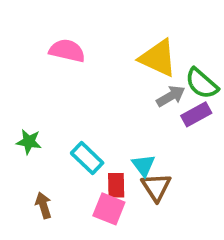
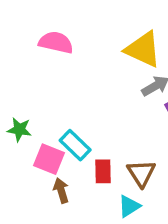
cyan triangle: (143, 165) -> (129, 206), moved, turned 35
brown arrow: (43, 205) -> (61, 191), moved
pink square: (109, 209) -> (49, 159), moved

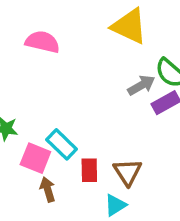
yellow triangle: (143, 49) -> (129, 26), moved

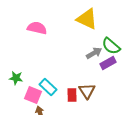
red rectangle: (89, 170) -> (72, 95), moved
brown triangle: (128, 172) -> (87, 91), moved

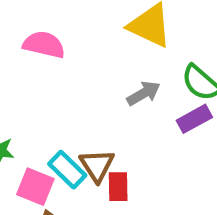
gray arrow: (94, 53) -> (144, 93), moved
brown triangle: (87, 91) -> (97, 165), moved

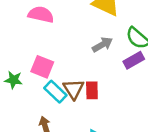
pink square: (35, 187) -> (42, 67), moved
red rectangle: (118, 187) -> (92, 90), moved

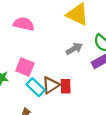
brown triangle: (74, 89) -> (51, 85), turned 30

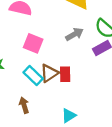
pink square: (25, 67) -> (33, 43), moved

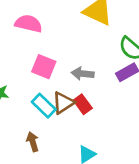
gray arrow: (74, 34) -> (83, 74), moved, turned -144
red rectangle: (65, 74) -> (83, 104), turned -35

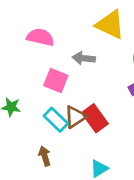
gray arrow: (83, 74) -> (84, 58), moved
red rectangle: (83, 104) -> (95, 118), size x1.4

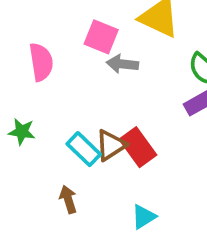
pink semicircle: (40, 37) -> (41, 62), moved, turned 68
pink square: (56, 81) -> (101, 37), moved

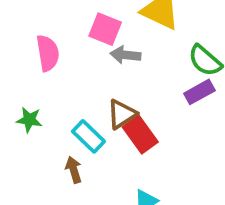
brown triangle: (111, 145) -> (122, 114), moved
brown arrow: (68, 199) -> (74, 170), moved

